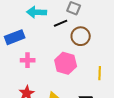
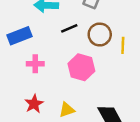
black line: (61, 23) -> (69, 28), moved
yellow line: (100, 73) -> (123, 45), moved

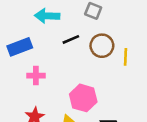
pink hexagon: (81, 67) -> (83, 98), moved

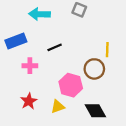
black line: (71, 39) -> (55, 47), moved
brown circle: (102, 46) -> (94, 69), moved

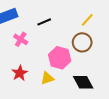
yellow line: (107, 50) -> (87, 20), moved, turned 40
pink cross: (30, 66) -> (21, 39), turned 32

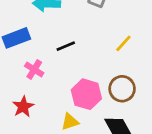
brown circle: (82, 42) -> (122, 89), moved
red star: (20, 73) -> (23, 107), moved

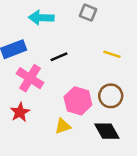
yellow line: (123, 43) -> (112, 54), turned 66
pink cross: (34, 70) -> (30, 78), size x1.5

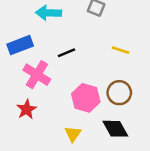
yellow triangle: (63, 126) -> (73, 134), moved, turned -36

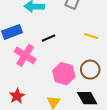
red star: (27, 109) -> (17, 96), moved

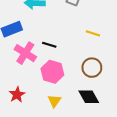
black line: (49, 38) -> (49, 45), moved, turned 40
pink hexagon: (64, 74) -> (52, 72), moved

